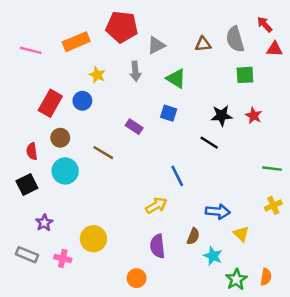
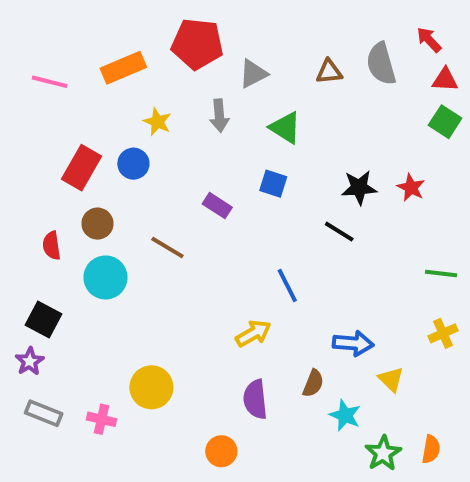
green square: (245, 75) -> (445, 122), moved, turned 36
black square: (27, 185) -> (44, 319), moved, turned -35
purple star: (44, 223) -> (30, 361), moved

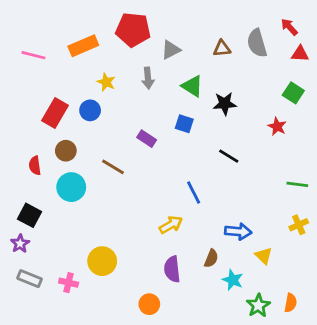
green square: (445, 122) -> (293, 93), moved
black star: (359, 188) -> (225, 104), moved

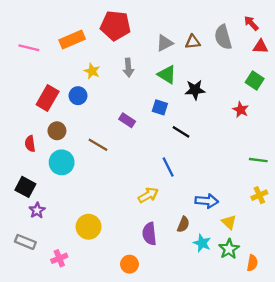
gray triangle: (171, 50) -> (165, 43), moved
black line: (229, 156) -> (181, 132), moved
purple star: (20, 244) -> (37, 210), moved
pink cross: (69, 283) -> (59, 258), moved, turned -35
green star: (258, 306) -> (229, 249), moved

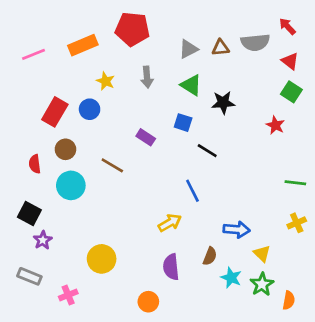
gray semicircle: (223, 37) -> (255, 42), turned -80
red triangle: (261, 47) -> (290, 61), moved, turned 35
pink line: (29, 48) -> (33, 54), turned -36

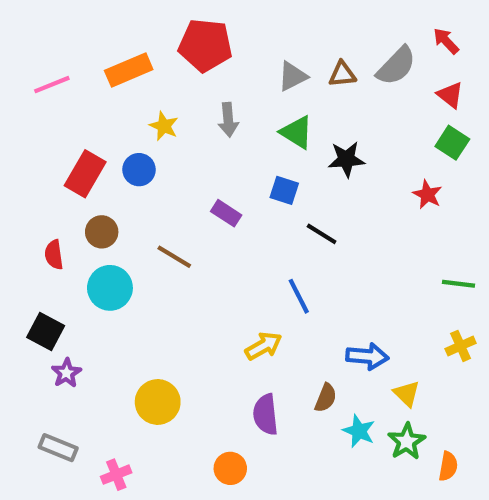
gray semicircle: (255, 42) -> (396, 66), turned -40
gray rectangle: (29, 276) -> (58, 448), moved
pink cross: (68, 295) -> (116, 475), moved

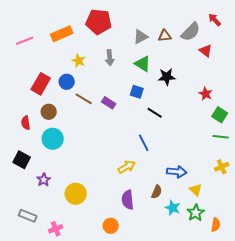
red triangle: (450, 95) -> (206, 51), moved
green square: (452, 143) -> (220, 115), moved
brown line: (174, 257) -> (84, 99), moved
purple star: (66, 373) -> (44, 180), moved

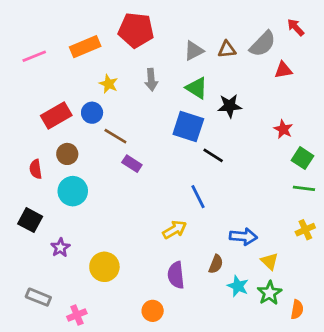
red triangle: (206, 51) -> (283, 70), turned -48
red rectangle: (41, 84) -> (56, 115), turned 30
blue square: (137, 92) -> (188, 126), size x1.6
purple rectangle: (109, 103) -> (132, 164), moved

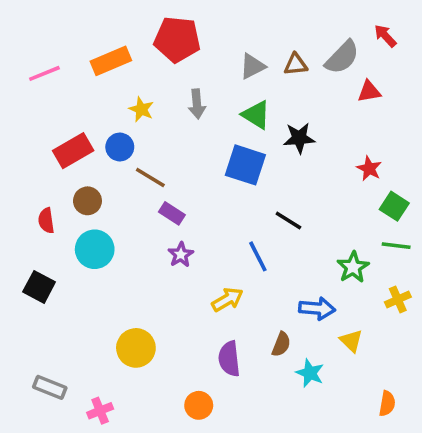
black line: (213, 155) -> (288, 221), moved
purple star: (60, 248) -> (181, 255), moved
green star: (270, 293) -> (353, 267), moved

